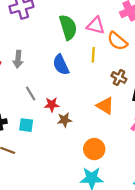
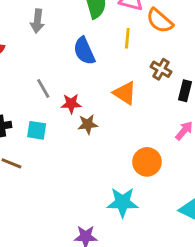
gray arrow: (18, 59) -> (37, 21), moved
orange triangle: (105, 106) -> (125, 93), moved
orange circle: (94, 149) -> (147, 162), moved

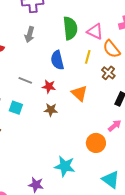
brown cross: (161, 69) -> (108, 73), moved
gray line: (43, 88) -> (25, 80), turned -48
red star: (71, 104) -> (49, 86), moved
orange circle: (147, 162) -> (96, 143), moved

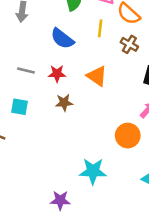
blue semicircle: (57, 60) -> (62, 39), turned -30

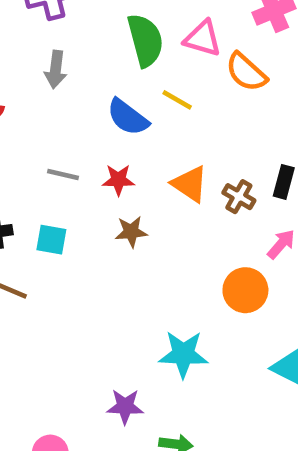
yellow line: (100, 28) -> (177, 100), moved, turned -66
brown cross: (129, 44) -> (239, 197), moved

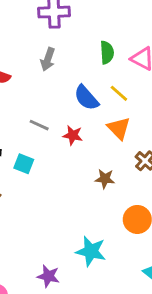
green semicircle: (145, 40) -> (107, 52), size x0.7
orange triangle: (190, 184) -> (119, 128), moved
brown star: (131, 232) -> (105, 179), moved

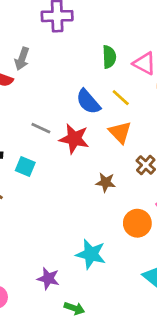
gray arrow: (48, 59) -> (22, 59), moved
red star: (73, 135) -> (74, 139), size x1.5

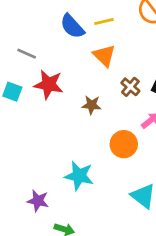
yellow line: (121, 98) -> (104, 22), turned -54
red star: (74, 139) -> (49, 84), moved

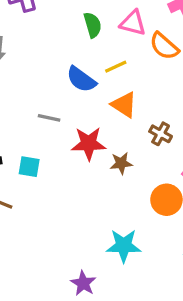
gray line: (27, 54) -> (49, 118), moved
red star: (49, 84) -> (89, 144), moved
purple star: (38, 201) -> (83, 283), turned 30

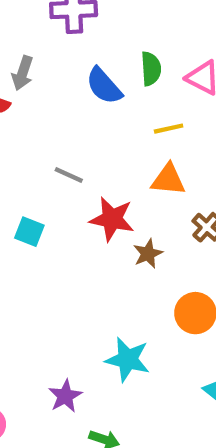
blue semicircle: (81, 79) -> (104, 86), moved
orange triangle: (124, 105) -> (168, 180), turned -40
brown star: (121, 163) -> (148, 254), turned -30

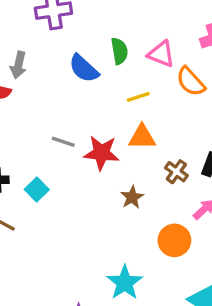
red star: (112, 219) -> (101, 153), moved
cyan square: (29, 232) -> (37, 190), turned 30
cyan star: (128, 359) -> (125, 283), turned 30

